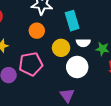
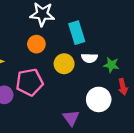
white circle: (77, 67) -> (99, 99), moved

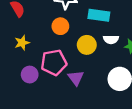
cyan rectangle: (77, 33) -> (99, 15), turned -65
purple triangle: (71, 118) -> (76, 78), moved

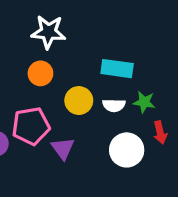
cyan rectangle: (99, 15) -> (117, 69), moved
white semicircle: (111, 39) -> (114, 105), moved

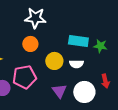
green star: (144, 102) -> (100, 46), moved
purple triangle: (63, 148) -> (59, 91), moved

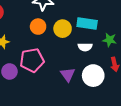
green star: (100, 46) -> (110, 40), moved
yellow circle: (54, 61) -> (63, 29), moved

